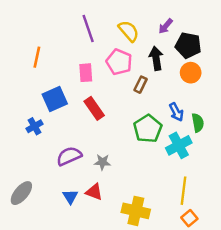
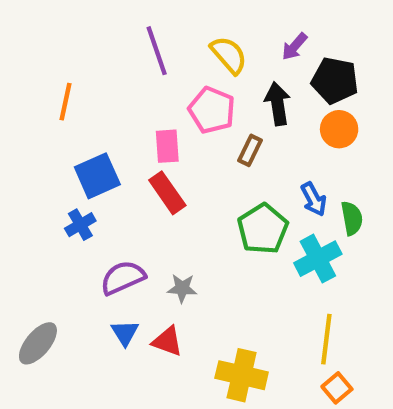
pink rectangle: (86, 73) -> (167, 146), moved
blue cross: (34, 126) -> (80, 225), moved
blue triangle: (70, 197) -> (125, 333), moved

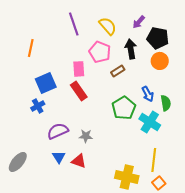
brown rectangle: (250, 150) -> (118, 71), turned 32
cyan cross: (318, 259) -> (150, 122), turned -30
yellow cross: (242, 375) -> (127, 177), moved

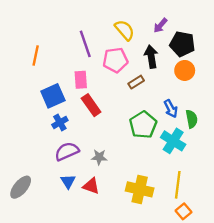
purple line: (74, 24) -> (85, 44), moved
pink pentagon: (100, 52) -> (115, 60), turned -30
pink rectangle: (79, 69) -> (81, 80), moved
blue cross: (38, 106) -> (60, 122), moved
yellow cross: (127, 177) -> (140, 189), moved

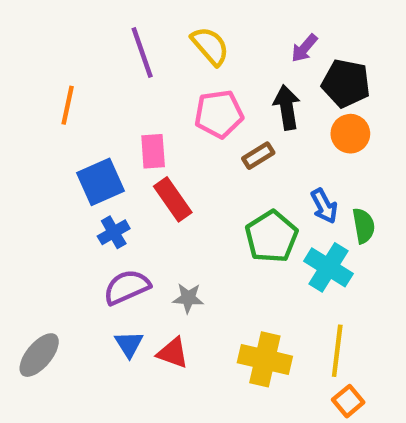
yellow semicircle: (125, 30) -> (210, 46), moved
purple line: (85, 44) -> (142, 53), moved

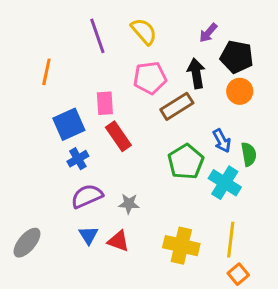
brown rectangle: (258, 156) -> (177, 106), size x1.5

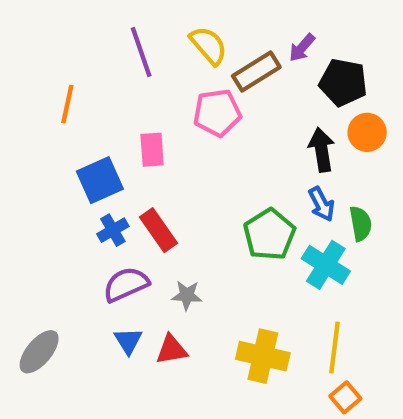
black arrow: (196, 73) -> (321, 150), moved
orange circle: (240, 91) -> (367, 132), moved
brown rectangle: (177, 106) -> (256, 72), moved
red rectangle: (118, 136) -> (159, 230), moved
red triangle: (118, 241) -> (172, 350), turned -30

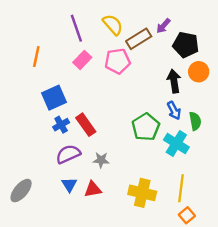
pink rectangle: (152, 150) -> (82, 60), moved, turned 48

